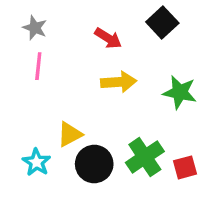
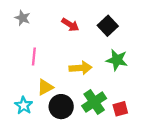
black square: (162, 22) -> (108, 26), moved
pink line: (38, 66) -> (34, 57), moved
yellow arrow: (119, 82) -> (81, 68), moved

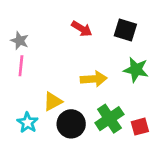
gray star: (22, 18) -> (20, 41), moved
black square: (108, 26) -> (125, 30), turned -30
pink line: (34, 57) -> (21, 66), moved

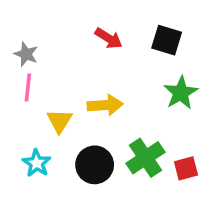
green star: (136, 70) -> (181, 93), turned 30
yellow arrow: (94, 79) -> (105, 105), moved
yellow triangle: (53, 101) -> (59, 121), moved, turned -30

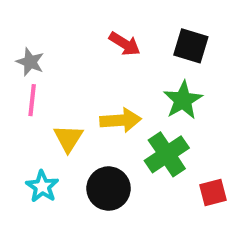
green star: (181, 93) -> (183, 100), moved
green cross: (146, 158) -> (167, 154), moved

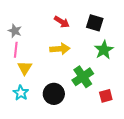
green star: (183, 100) -> (104, 50), moved
yellow arrow: (121, 120) -> (60, 49), moved
yellow triangle: (68, 138) -> (25, 68), moved

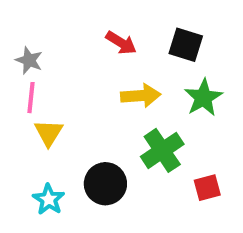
yellow arrow: (60, 49) -> (141, 96), moved
cyan star: (21, 93) -> (49, 199), moved

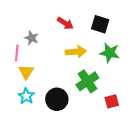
gray star: (29, 60) -> (32, 38), moved
green star: (203, 98) -> (110, 53), turned -30
cyan star: (49, 199) -> (26, 96), moved

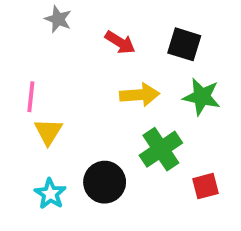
gray star: (32, 38) -> (58, 19), moved
cyan star: (26, 96) -> (50, 194), moved

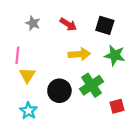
gray star: (58, 19) -> (33, 23), moved
black circle: (105, 182) -> (59, 91), moved

